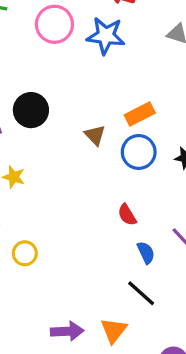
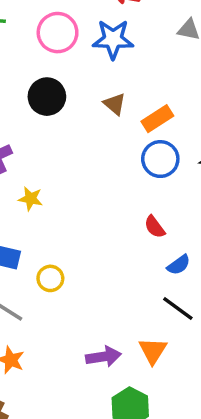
black circle: (31, 110) -> (47, 97), moved
brown triangle: (95, 135) -> (115, 104), moved
blue semicircle: (146, 253) -> (179, 265), turned 85

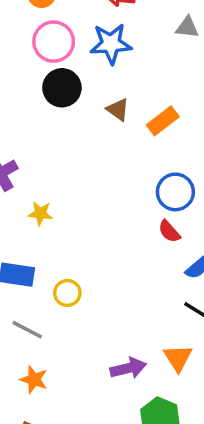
black circle: (47, 97) -> (62, 88), moved
blue circle: (160, 159) -> (175, 192), moved

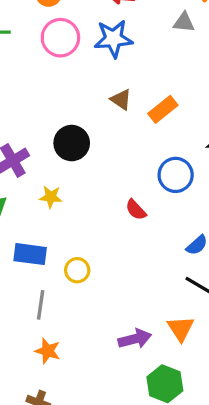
black circle: (62, 88) -> (72, 143), moved
red semicircle: (169, 231) -> (136, 210), moved
gray line: (27, 330) -> (41, 305), turned 72

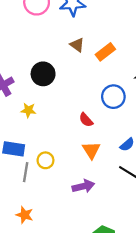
gray line: (41, 305) -> (26, 172), moved
orange triangle: (181, 329) -> (91, 150), moved
purple arrow: (135, 339) -> (83, 186), moved

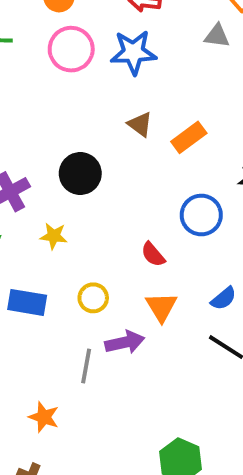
yellow circle: (45, 160) -> (93, 298), moved
gray line: (26, 172) -> (86, 366), moved
purple arrow: (83, 186) -> (125, 342), moved

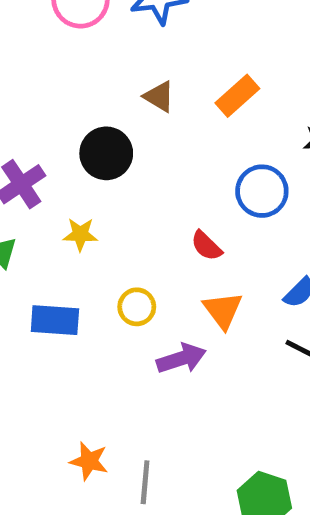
brown triangle: (140, 124) -> (159, 96), moved
gray line: (86, 366) -> (145, 482), moved

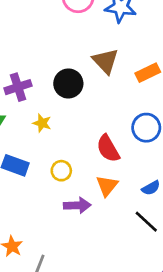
brown triangle: (159, 96) -> (105, 61), size x1.5
red semicircle: (206, 246) -> (108, 149), size x1.5

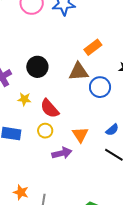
brown triangle: (105, 61) -> (79, 72), moved, turned -40
red semicircle: (108, 149) -> (50, 108), moved

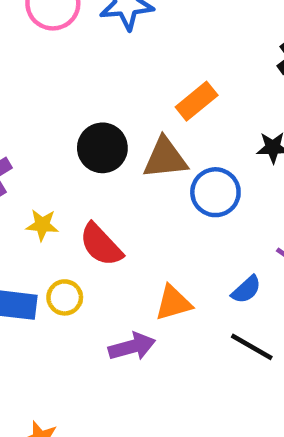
black circle: (37, 67) -> (102, 148), moved
yellow circle: (45, 131) -> (65, 297), moved
orange triangle: (80, 135) -> (173, 303), turned 48

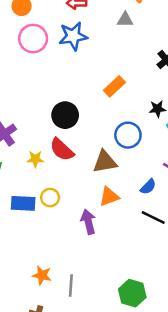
brown triangle: (165, 158) -> (105, 162), moved
red semicircle: (101, 245) -> (62, 150), moved
purple arrow: (132, 347) -> (88, 222), turned -85

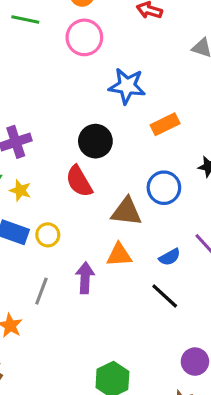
blue star: (73, 36) -> (127, 86), moved
yellow star: (35, 159) -> (20, 190), moved
gray line: (71, 286) -> (41, 291), moved

